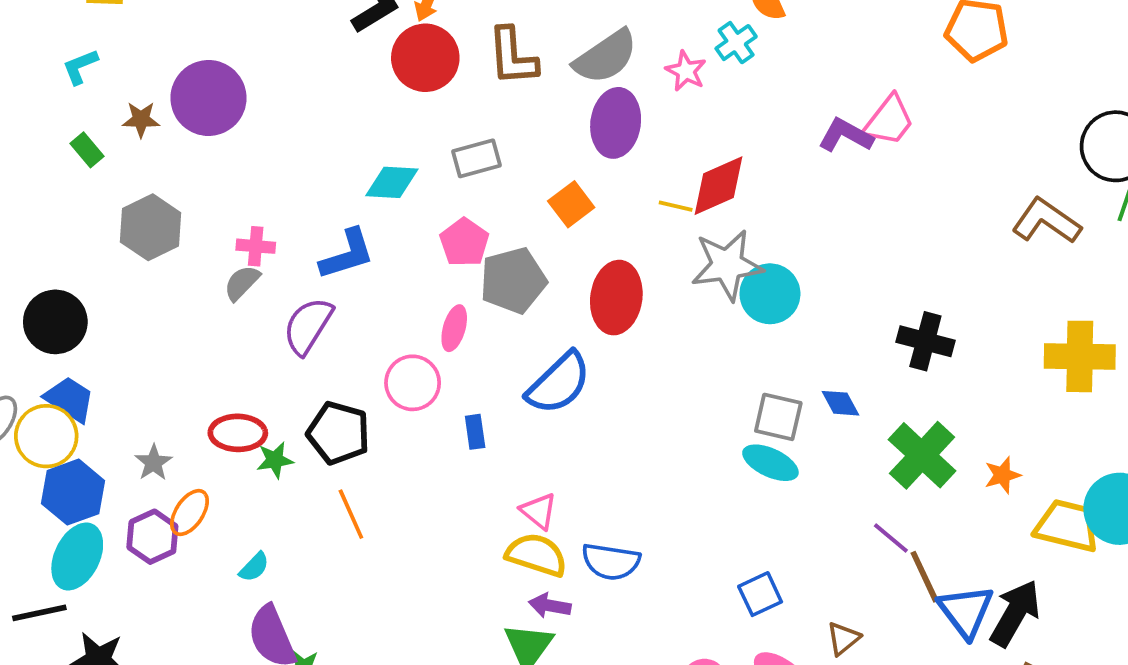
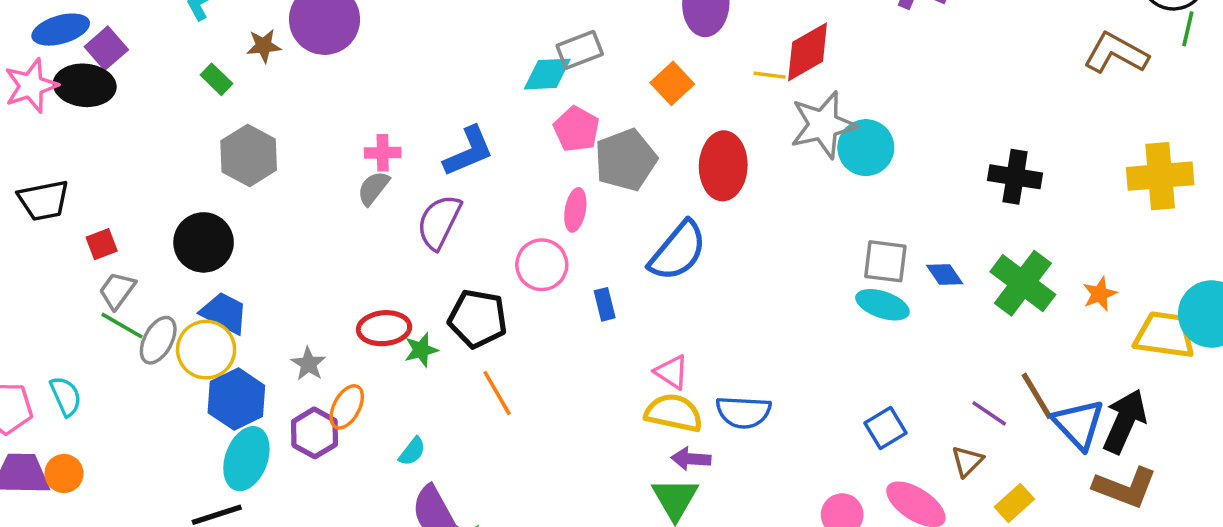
cyan diamond: (392, 182) -> (547, 74), moved
gray hexagon: (151, 227) -> (249, 155), moved
blue diamond: (840, 403) -> (945, 274), moved
purple line: (891, 538) -> (989, 413), moved

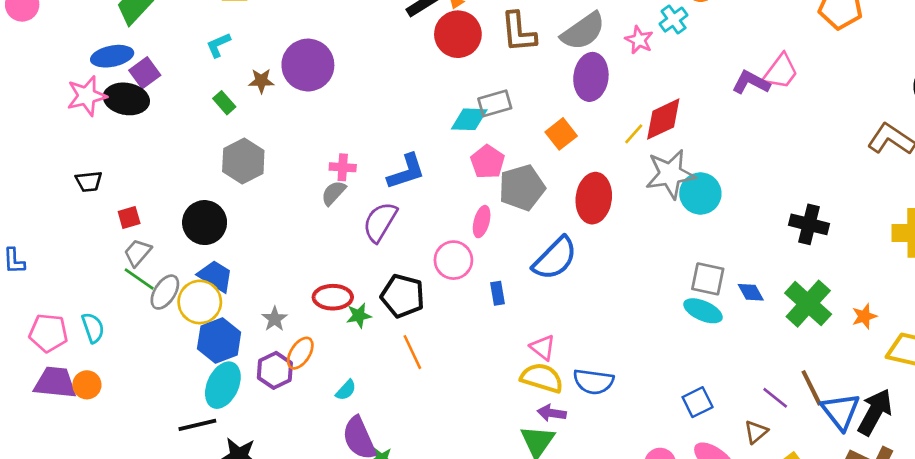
yellow line: (770, 75) -> (634, 134), turned -60
black trapezoid: (44, 200) -> (89, 182), size x0.7

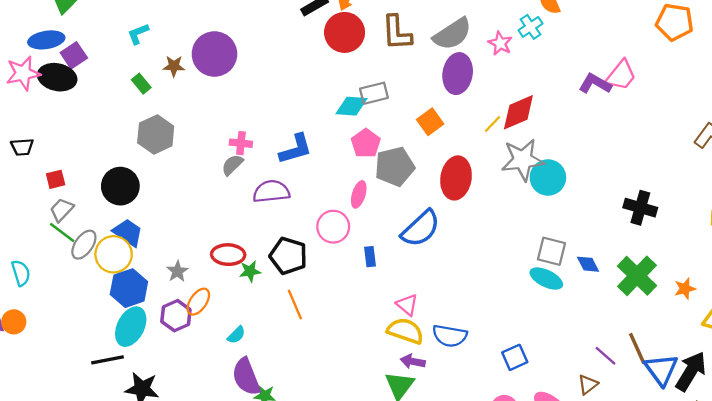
purple semicircle: (380, 222) -> (271, 191), turned 51
blue square: (698, 402) -> (515, 357), moved

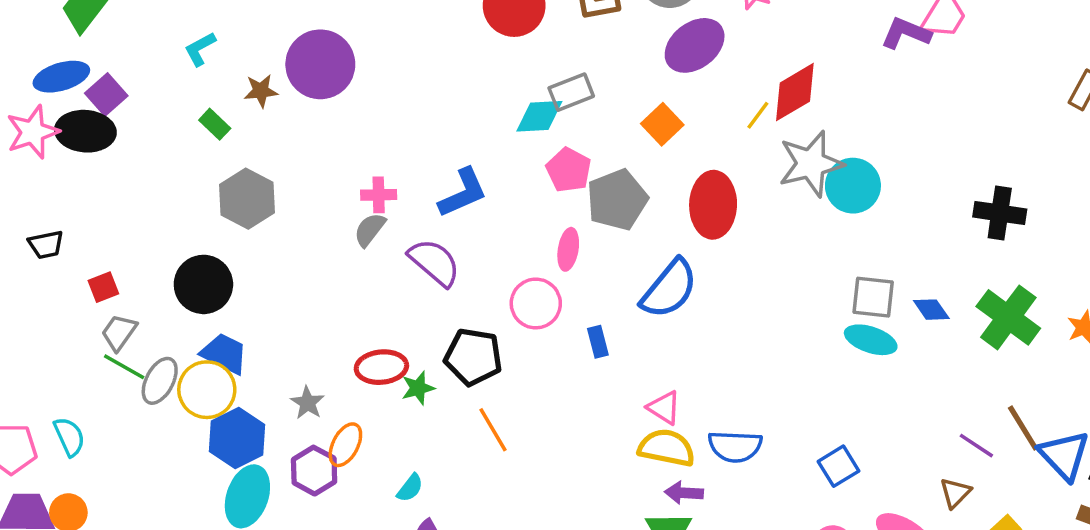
purple ellipse: (458, 74) -> (695, 45), turned 51
purple semicircle: (271, 191) -> (434, 262), turned 54

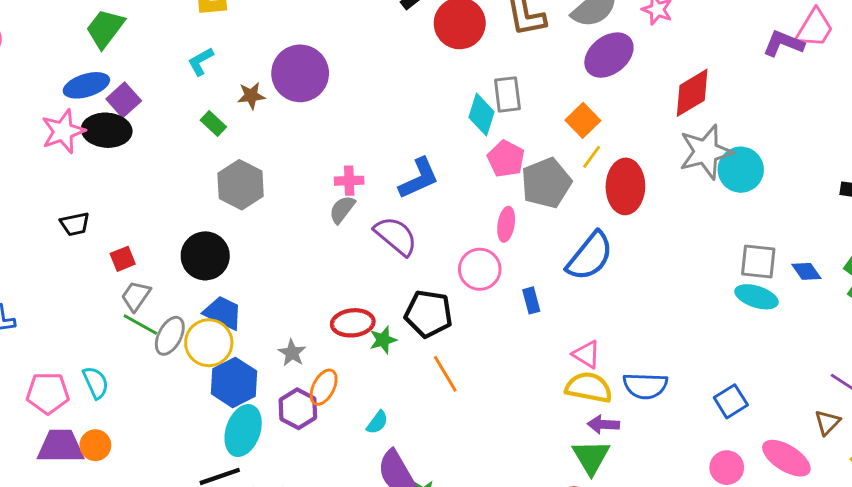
gray rectangle: (571, 92) -> (507, 94), turned -75
yellow line: (758, 115) -> (592, 157), moved
cyan diamond: (539, 116) -> (481, 115), turned -69

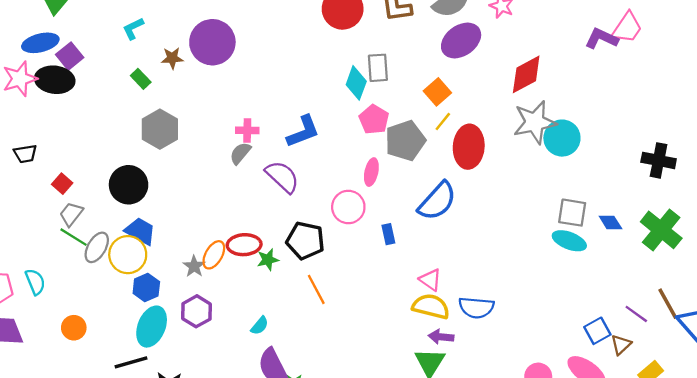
red square: (123, 259) -> (62, 184), turned -30
blue hexagon: (234, 382) -> (146, 288), size x0.7
orange ellipse: (324, 387) -> (214, 255), moved
blue square: (731, 401) -> (597, 331), moved
orange circle: (95, 445) -> (74, 328), moved

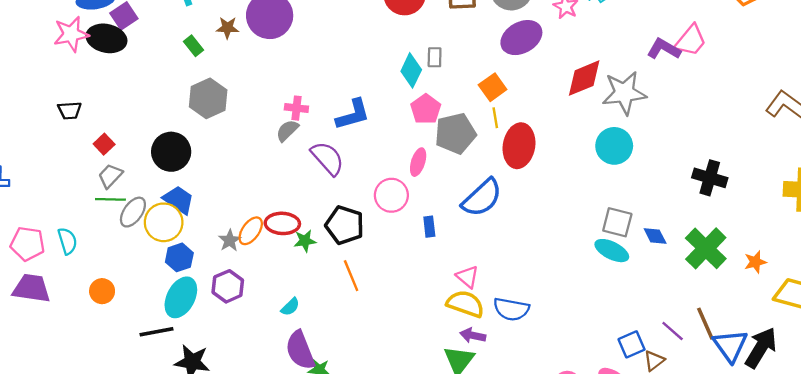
gray rectangle: (378, 68) -> (435, 57), size x0.7
yellow line: (443, 121) -> (495, 118), turned -54
gray star: (535, 122) -> (624, 93), moved
green line: (74, 237) -> (110, 199), turned -36

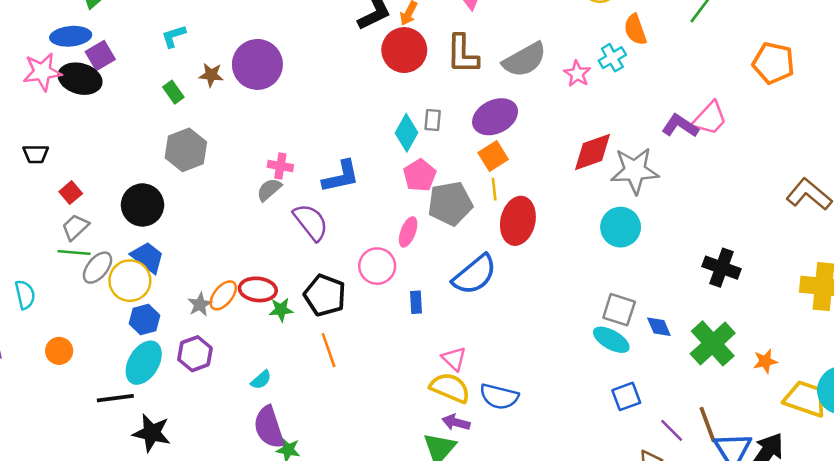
purple ellipse: (521, 38) -> (495, 117), moved
blue square: (632, 344) -> (626, 396), moved

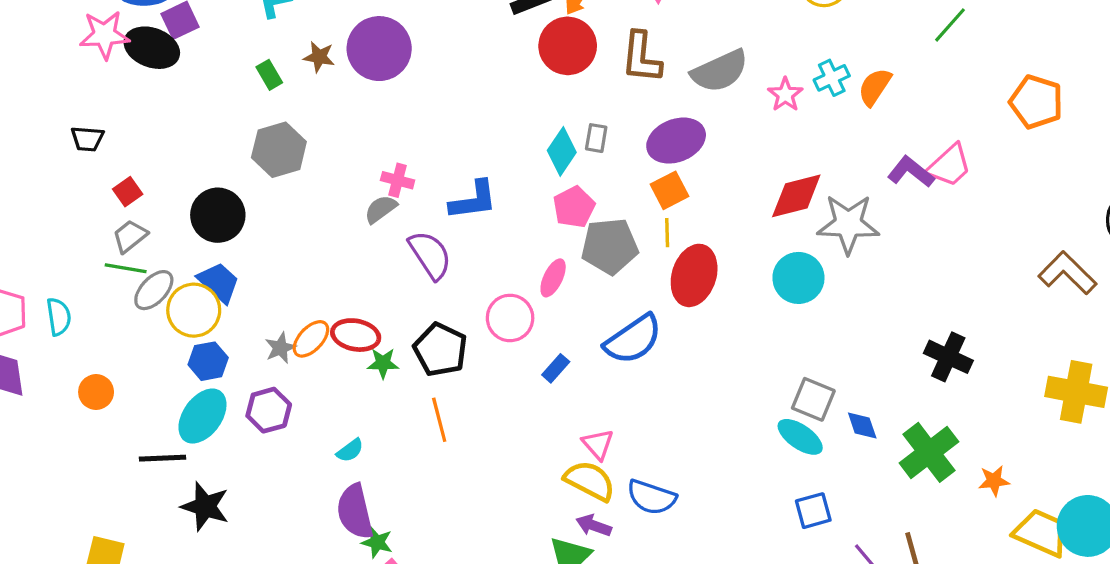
orange semicircle: (635, 30) -> (875, 87), moved, turned 48
cyan circle: (621, 227) -> (798, 278), moved
blue rectangle: (416, 302) -> (556, 368), turned 40

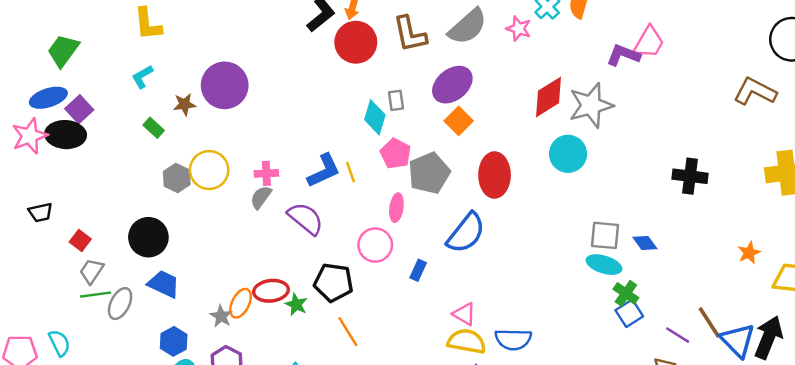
gray hexagon: (279, 150) -> (177, 178), size x0.7
yellow line: (667, 233) -> (351, 172), moved
yellow circle: (194, 310) -> (209, 170), moved
green star: (383, 363) -> (296, 304), turned -30
green cross: (929, 452) -> (626, 293), moved, size x0.6

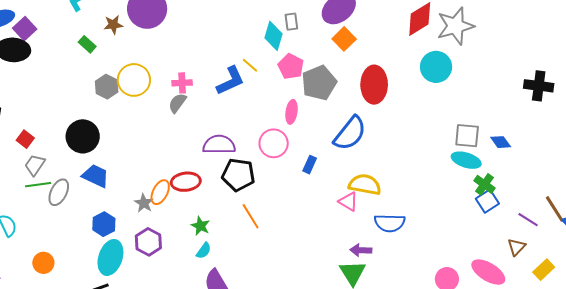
yellow line: (351, 172) -> (250, 65), moved, turned -30
purple semicircle: (306, 218) -> (219, 145), moved, turned -40
green star: (296, 304) -> (200, 226), moved
yellow semicircle: (467, 341) -> (365, 185), moved

